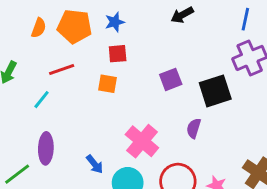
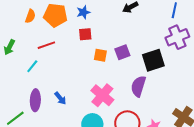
orange square: (108, 84) -> (100, 55), moved
purple semicircle: (194, 128) -> (138, 86), size x1.5
blue arrow: (95, 164) -> (60, 98), moved

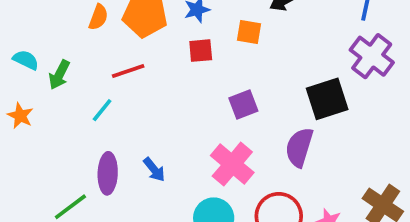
purple cross: (177, 37) -> (372, 56), turned -30
purple square: (122, 52) -> (243, 105), moved
orange square: (100, 55) -> (249, 32), moved

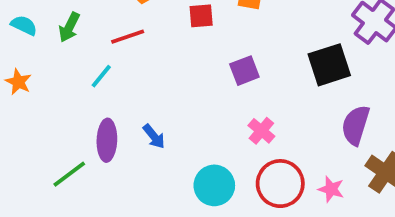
green arrow: (59, 75) -> (69, 27), moved
purple semicircle: (299, 147) -> (356, 125), moved
pink cross: (232, 164) -> (261, 131), moved, size x0.6

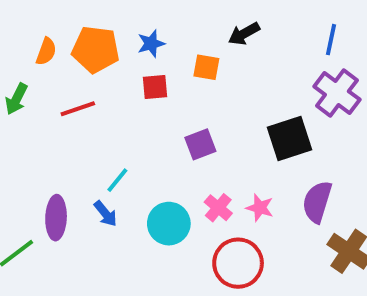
cyan line: (101, 76) -> (117, 180), moved
cyan circle: (214, 185) -> (169, 224), moved
pink star: (331, 189) -> (260, 208), moved

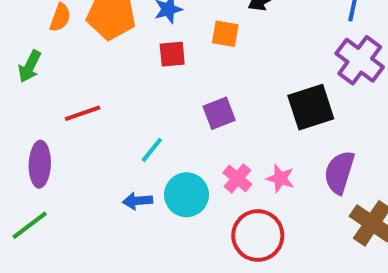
red line: (78, 109) -> (83, 113), moved
cyan line: (117, 180) -> (152, 150), moved
blue arrow: (105, 214) -> (138, 201), moved, turned 124
purple ellipse: (56, 218) -> (40, 164), moved

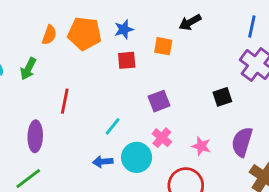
black square: (311, 107) -> (222, 97), size x0.6
red line: (83, 113) -> (65, 101), turned -60
pink cross: (237, 178) -> (162, 138), moved

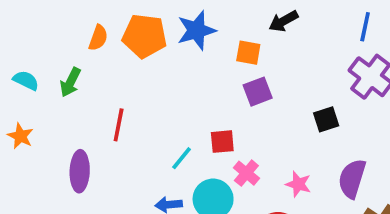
blue star: (124, 29) -> (196, 30), size x1.5
red square: (127, 60) -> (222, 142), moved
purple square: (159, 101) -> (258, 92), moved

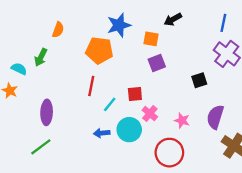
orange pentagon: (145, 36) -> (99, 50), moved
cyan semicircle: (26, 80) -> (19, 69), moved
red line: (119, 125) -> (91, 86), moved

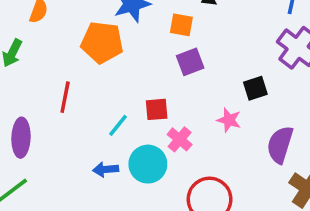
red line: (91, 86) -> (65, 97), moved
pink star: (182, 120) -> (229, 120), moved

